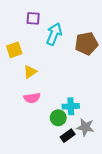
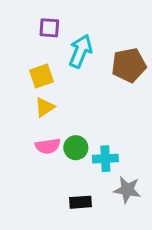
yellow square: (14, 50) -> (42, 76), moved
green circle: (58, 118) -> (76, 148), moved
black rectangle: (68, 136) -> (80, 202), moved, turned 32

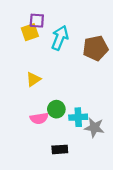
yellow square: (42, 76) -> (30, 32), moved
pink semicircle: (48, 146) -> (39, 118), moved
gray star: (127, 190) -> (94, 128), moved

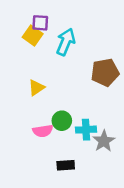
yellow square: (30, 32) -> (33, 36), turned -36
brown pentagon: (95, 48) -> (105, 72), moved
gray star: (94, 128) -> (104, 141), turned 30

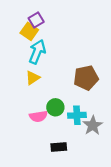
purple square: (40, 23) -> (36, 20), turned -35
cyan arrow: (66, 42) -> (37, 52), moved
brown pentagon: (105, 72) -> (86, 78), moved

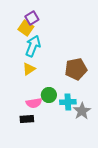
black rectangle: (59, 147) -> (27, 119), moved

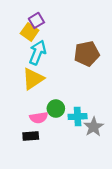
yellow triangle: (29, 69) -> (33, 79), size x1.5
brown pentagon: (76, 69) -> (87, 54), moved

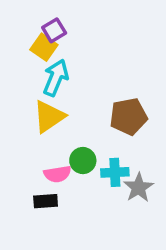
brown pentagon: (87, 54) -> (128, 117), moved

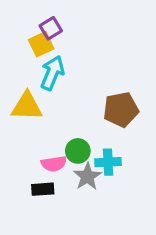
yellow square: (44, 47) -> (41, 44), turned 30
yellow triangle: (49, 117) -> (27, 106), moved, turned 36
gray star: (139, 188) -> (87, 176), moved

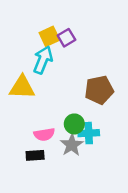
purple square: (51, 28) -> (66, 38), moved
yellow square: (41, 44) -> (49, 36), moved
green circle: (78, 151) -> (74, 124), moved

